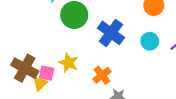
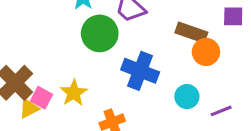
blue cross: (111, 33) -> (140, 71), turned -32

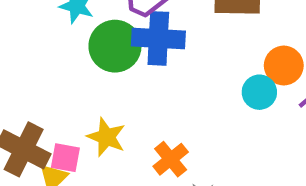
orange circle: (206, 52) -> (284, 66), moved
blue cross: (140, 71) -> (158, 38), moved

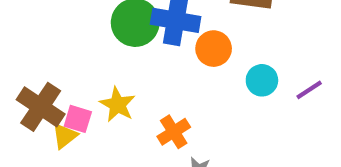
orange circle: (284, 66) -> (214, 49), moved

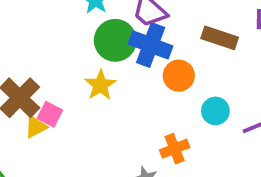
yellow star: (117, 105) -> (100, 85), moved
orange cross: (174, 132) -> (175, 149), moved

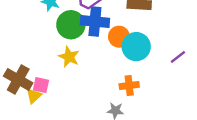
cyan circle: (215, 111) -> (136, 47), moved, size x1.5
orange cross: (175, 149) -> (129, 85), turned 30

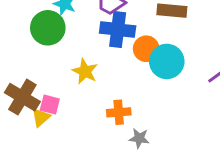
green circle: (71, 25) -> (48, 28), moved
orange cross: (129, 85) -> (119, 112), moved

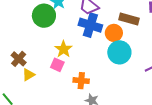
orange circle: (146, 49) -> (114, 33), moved
brown cross: (22, 97) -> (19, 59), size x0.7
pink square: (50, 105) -> (57, 65), moved

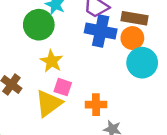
brown rectangle: (129, 19) -> (134, 18), moved
yellow star: (64, 49) -> (52, 61), moved
yellow triangle: (28, 75) -> (49, 103), moved, size x1.6

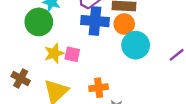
yellow star: (52, 61) -> (54, 53), turned 30
pink square: (63, 87) -> (72, 54), moved

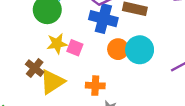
orange circle: (124, 24) -> (118, 49), moved
brown cross: (21, 79) -> (35, 68), moved

